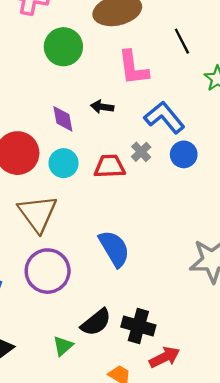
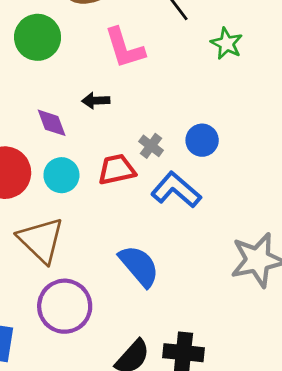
blue L-shape: (164, 117) -> (176, 190), moved

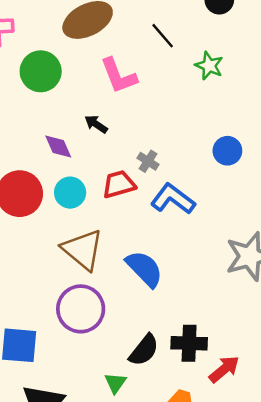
black arrow: (96, 101) -> (96, 124), turned 40
blue circle: (202, 140) -> (227, 151), moved
brown triangle: (41, 240) -> (83, 250), moved

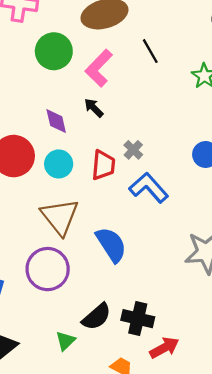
black line: (163, 36) -> (150, 51), moved
pink L-shape: (119, 76) -> (99, 68), moved, turned 54
red trapezoid: (119, 184) -> (103, 165), turned 100

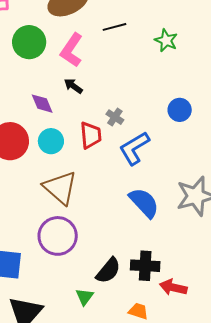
black line: (150, 51) -> (114, 27), turned -65
blue L-shape: (149, 188) -> (134, 148), turned -69
blue semicircle: (111, 245) -> (144, 203), moved
red arrow: (164, 348) -> (173, 287), turned -128

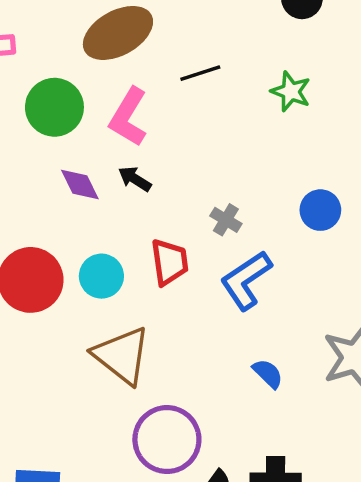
purple diamond: (42, 104) -> (80, 185), moved
gray cross: (115, 117) -> (226, 220), moved
blue semicircle: (144, 203) -> (268, 374), size x0.6
purple circle: (58, 236) -> (167, 440), moved

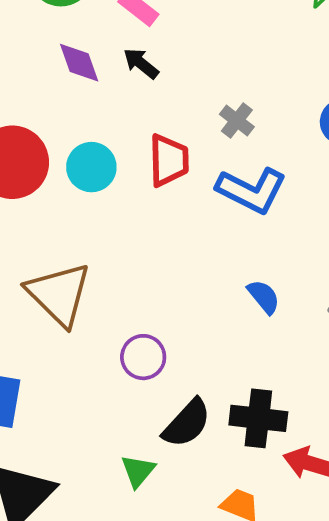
blue L-shape: (246, 280) -> (251, 190), turned -126
brown triangle: (122, 356) -> (59, 294), moved
purple circle: (167, 440) -> (143, 357), size x0.6

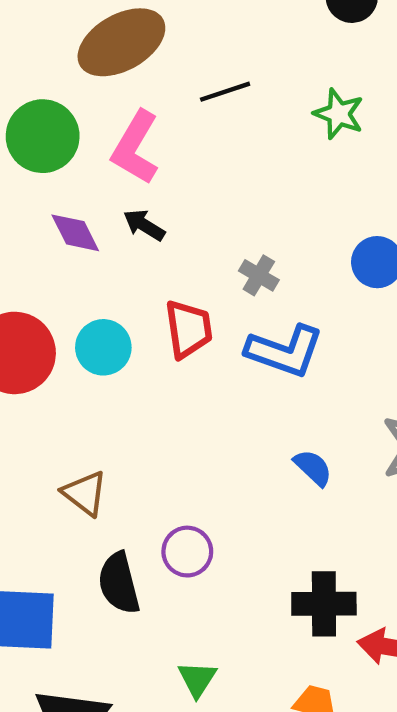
brown triangle: (59, 294) -> (85, 493), size x0.6
black semicircle: (187, 423) -> (119, 583), moved, turned 130

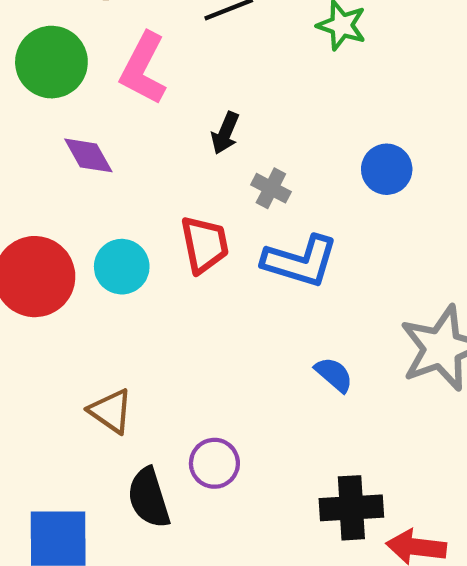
black arrow: (144, 225) -> (225, 133), moved, turned -96

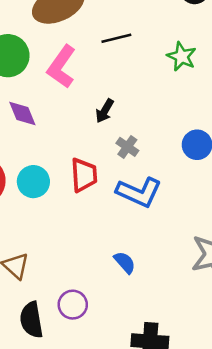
blue semicircle: (334, 375) -> (125, 262), moved

